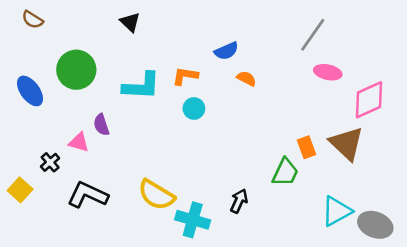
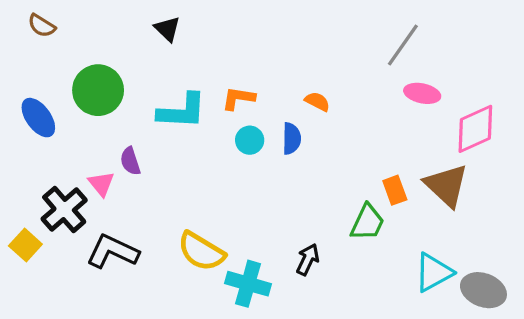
blue semicircle: (226, 51) -> (292, 139), moved, turned -65
pink triangle: (79, 142) -> (101, 184), turned 35
black cross: (50, 162) -> (64, 209), size x1.8

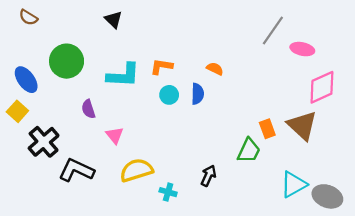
pink ellipse: (422, 93) -> (302, 49), moved
pink triangle: (101, 184) -> (115, 135), moved
yellow square: (25, 245) -> (17, 111), moved
yellow semicircle: (201, 251) -> (136, 170), turned 132
cyan cross: (248, 284) -> (168, 192), size x0.6

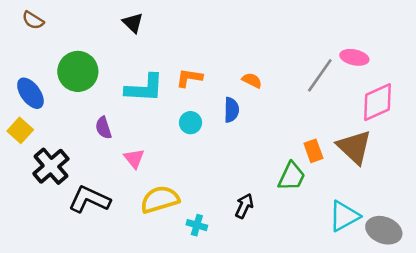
gray line: (273, 30) -> (320, 75), moved
cyan circle: (169, 95) -> (190, 123), moved

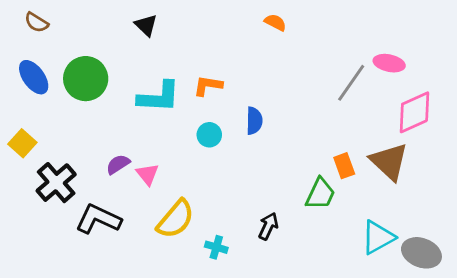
orange semicircle: (252, 80) -> (275, 22), moved
blue ellipse: (30, 93) -> (34, 77), moved
purple semicircle: (103, 128) -> (118, 164), moved, turned 75
yellow semicircle: (160, 199) -> (176, 219), turned 147

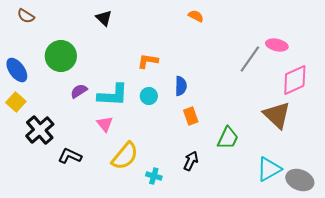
blue ellipse: (34, 77) -> (17, 70), moved
cyan L-shape: (159, 97) -> (113, 95), moved
purple semicircle: (118, 164) -> (79, 91), moved
orange rectangle: (344, 166) -> (191, 116), moved
black L-shape: (98, 219) -> (70, 156), size x0.7

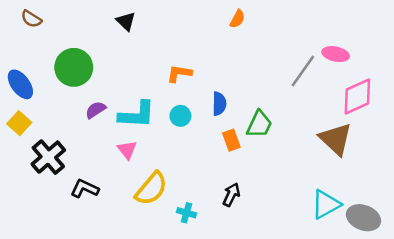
orange semicircle: (196, 16) -> (237, 19), turned 91
green trapezoid: (228, 138) -> (259, 124), moved

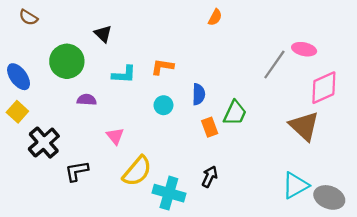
black triangle: (126, 21) -> (103, 34), moved
purple semicircle: (96, 110) -> (87, 100), turned 36
cyan L-shape: (137, 115) -> (124, 74), moved, size x0.7
black L-shape: (85, 189) -> (77, 171), turned -35
cyan cross: (186, 213) -> (169, 193), size x1.8

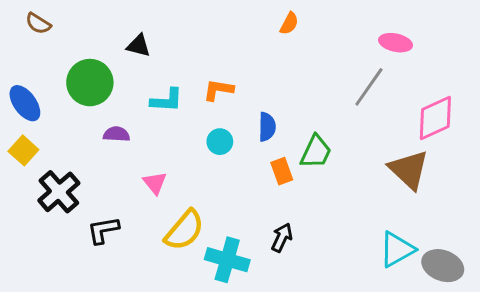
black triangle: (103, 34) -> (139, 46), turned -30
pink ellipse: (304, 49) -> (396, 43), moved

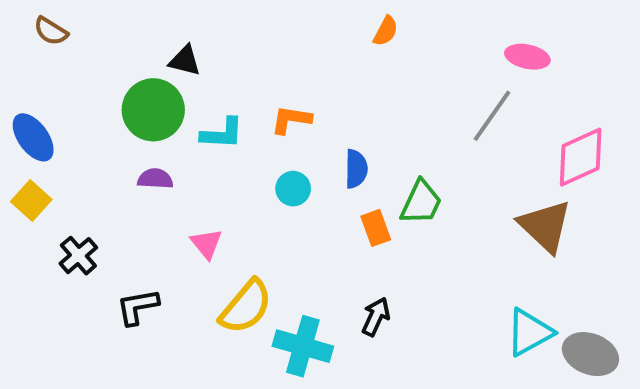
green circle: (90, 83) -> (153, 110), moved
black cross: (59, 192) -> (78, 256), size x0.7

